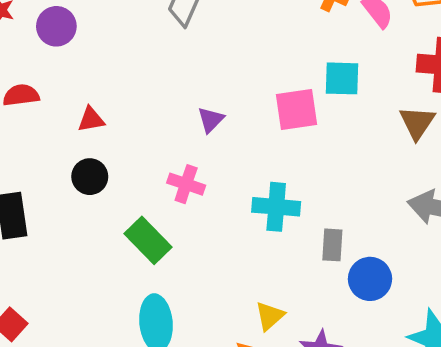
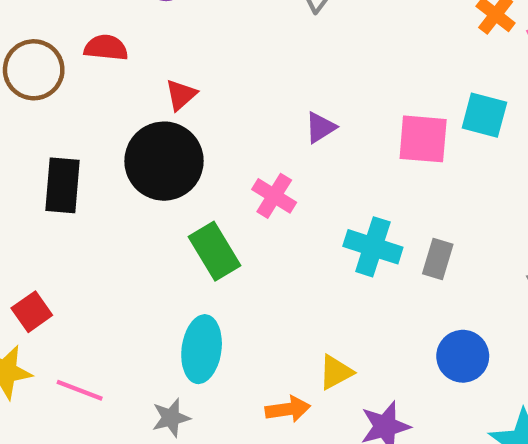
red triangle: (91, 119) -> (181, 95), turned -44
black circle: (90, 177) -> (164, 161), size x1.8
gray rectangle: (332, 245) -> (438, 259), moved

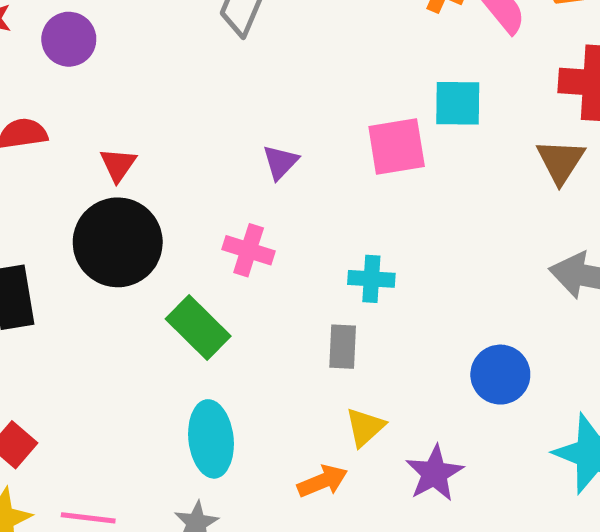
cyan cross: (373, 247) -> (371, 279), size x0.7
gray rectangle: (438, 259) -> (343, 347), moved

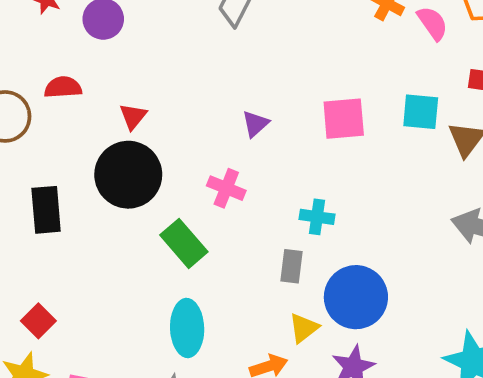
cyan square: (458, 103) -> (421, 112), moved
blue circle: (500, 375) -> (356, 297), moved, size x1.4

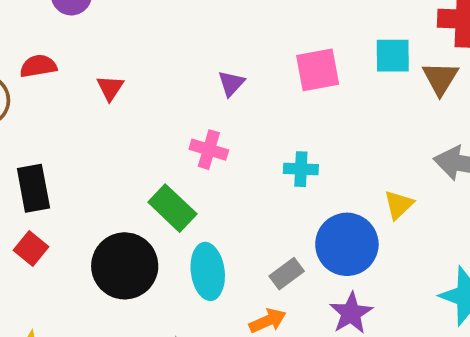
black circle: (128, 175) -> (125, 266), moved
gray rectangle: (291, 266) -> (287, 274), moved, turned 52
red square: (38, 321) -> (31, 248), moved
cyan ellipse: (187, 328) -> (208, 271), moved
yellow triangle: (304, 328) -> (399, 205), moved

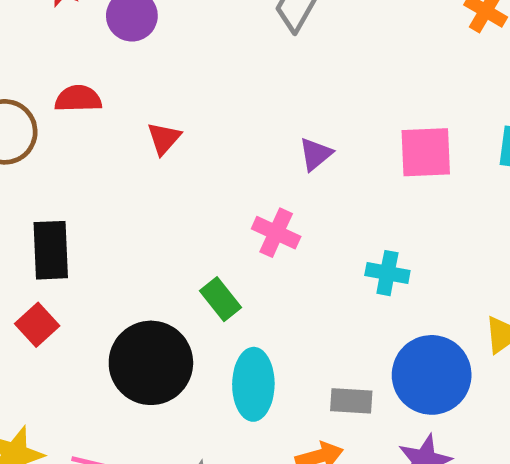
green rectangle: (172, 208) -> (220, 299), size x0.7
gray rectangle: (287, 274) -> (351, 401), turned 32

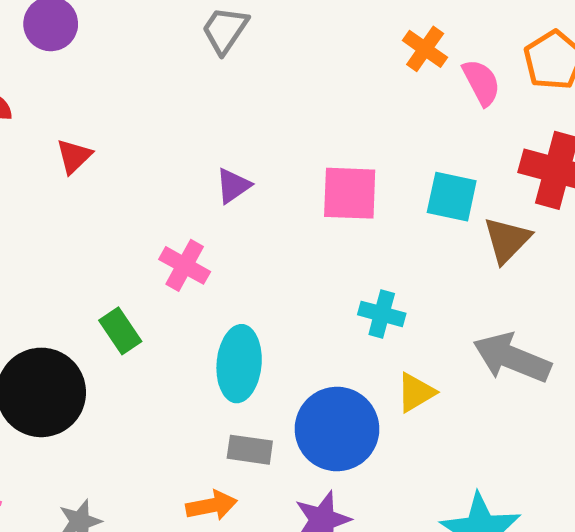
cyan cross: (387, 273) -> (382, 314), moved
cyan ellipse: (253, 384) -> (239, 364), moved

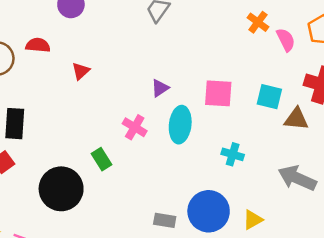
brown triangle: (507, 240) -> (296, 119), turned 50
cyan ellipse: (239, 364) -> (180, 125), moved
yellow triangle: (416, 393) -> (253, 220), moved

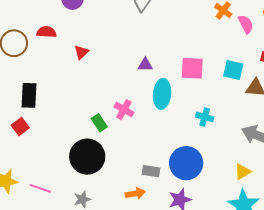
purple triangle: (160, 88) -> (145, 65), turned 35
pink cross: (135, 127) -> (124, 110), moved
black circle: (61, 189) -> (87, 157), moved
yellow triangle: (253, 220) -> (243, 172), moved

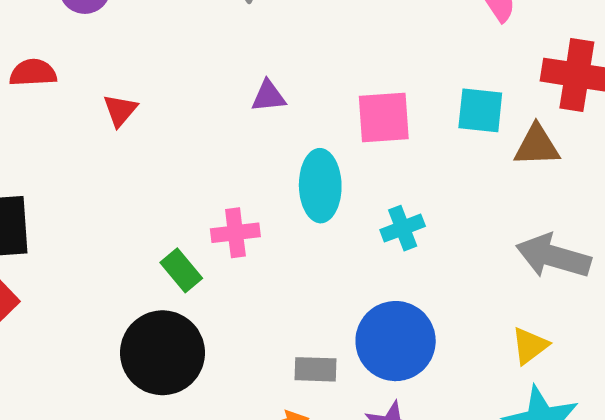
purple triangle: (145, 65) -> (268, 96), moved
pink cross: (124, 110) -> (235, 233), turned -30
cyan cross: (205, 117) -> (403, 228), moved, turned -30

